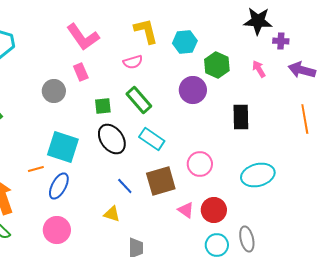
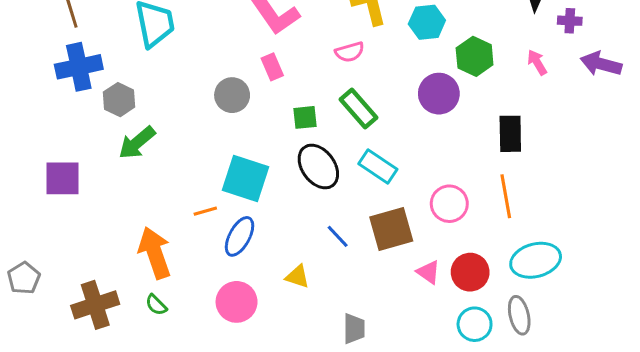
orange line: (305, 119) -> (506, 196), moved
cyan ellipse: (258, 175) -> (536, 260), moved
yellow triangle: (112, 214) -> (298, 277), moved

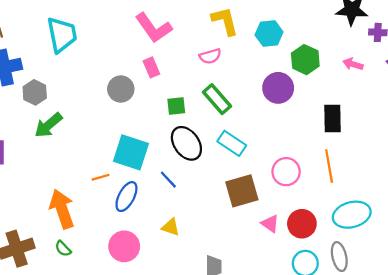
pink arrow: (537, 62) -> (353, 64), turned -42
blue line: (338, 236) -> (168, 180), moved

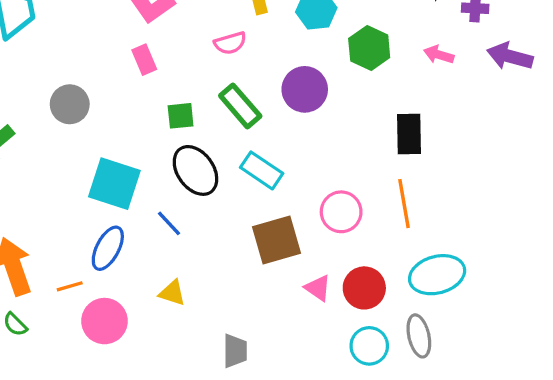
purple circle: (278, 88) -> (305, 89), moved
gray circle: (121, 89) -> (70, 104), moved
orange line: (100, 177) -> (70, 286), moved

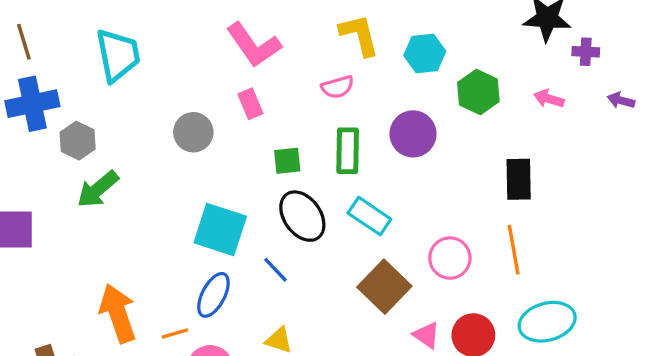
purple arrow: (510, 56) -> (621, 100), size x0.6
gray circle: (70, 104) -> (193, 132), moved
green rectangle: (240, 106) -> (348, 151), turned 42
brown square: (277, 240) -> (384, 287), turned -30

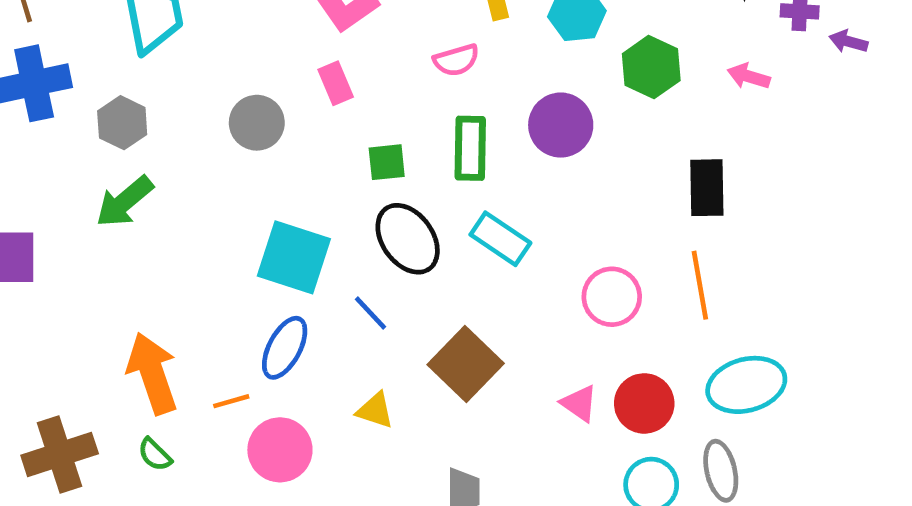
purple arrow: (621, 100) -> (848, 42), moved
gray hexagon: (78, 141) -> (122, 123), moved
brown square: (384, 287) -> (466, 364), moved

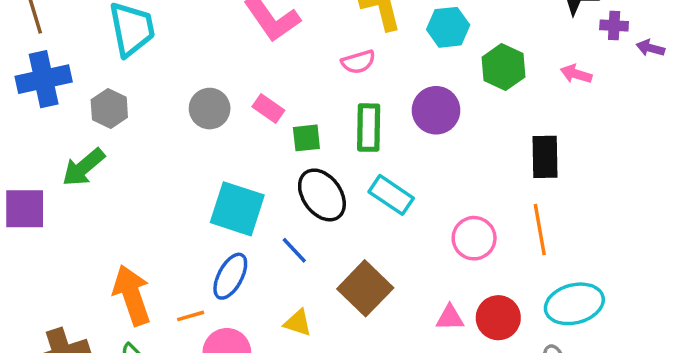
pink rectangle: (336, 83) -> (268, 109), moved, turned -32
green arrow: (125, 202) -> (83, 167), moved
pink triangle: (579, 403) -> (450, 318), turned -36

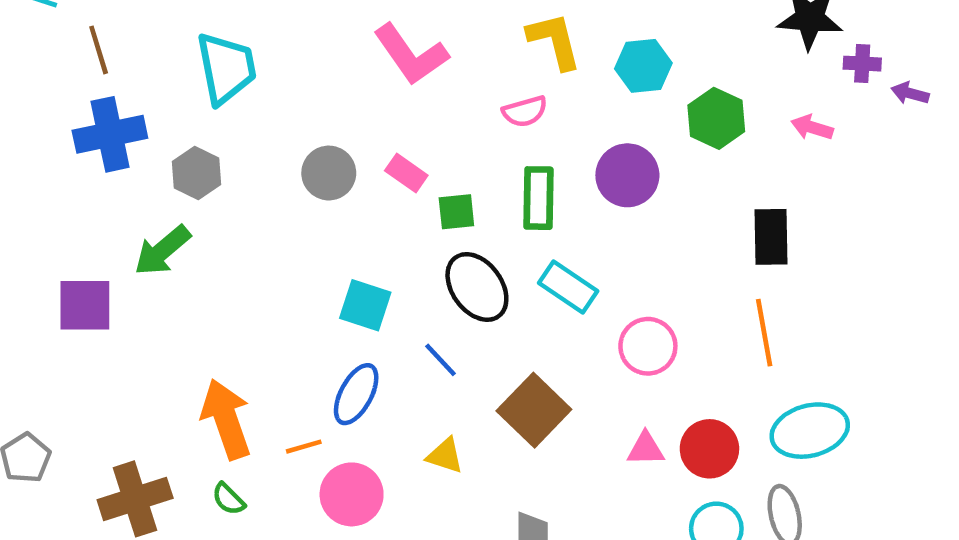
cyan square: (237, 209) -> (365, 305), size x0.7
pink circle: (474, 238) -> (648, 346), moved

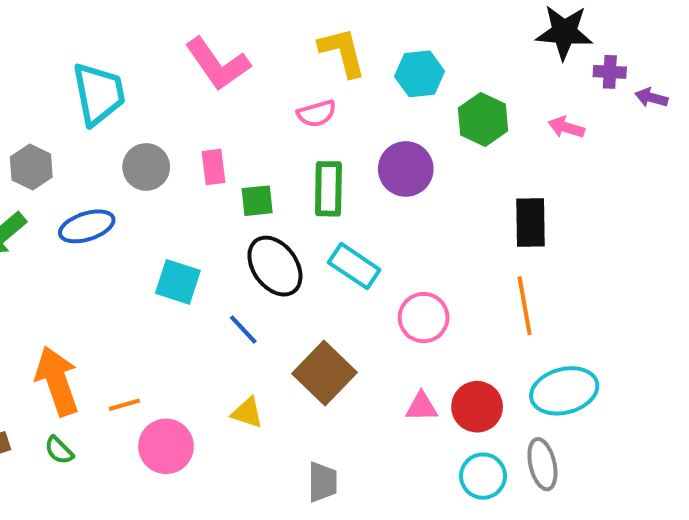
cyan trapezoid: (226, 68) -> (99, 94), moved
pink rectangle: (406, 173) -> (214, 167), turned 48
blue ellipse: (356, 394) -> (87, 226), moved, turned 44

